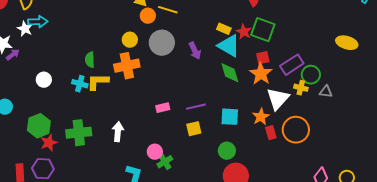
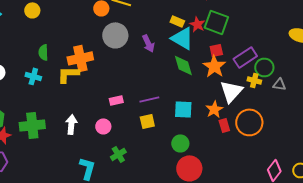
yellow circle: (130, 40) -> (32, 10), moved
yellow L-shape: (98, 82) -> (68, 74), moved
pink circle: (155, 152) -> (103, 126), moved

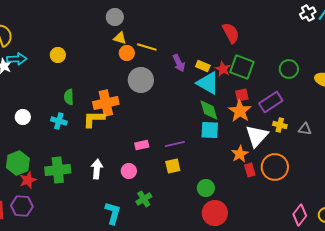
purple arrow: (148, 43) -> (179, 63), moved
green circle: (264, 67) -> (289, 69), moved
cyan square: (183, 109) -> (210, 130), moved

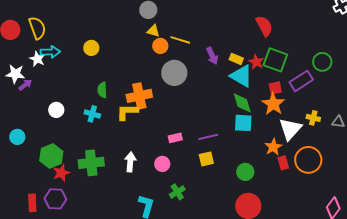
purple rectangle: (271, 102) -> (301, 81), moved
green circle: (206, 188) -> (245, 172), moved

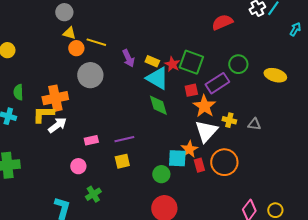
red semicircle: (264, 26) -> (222, 22), moved, turned -85
orange star: (273, 104) -> (204, 106), moved
cyan square: (243, 123) -> (177, 158), moved
white arrow: (130, 162) -> (57, 125), moved, turned 48

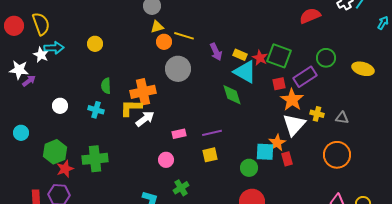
yellow triangle: (69, 33) -> (157, 27), turned -32
green diamond: (158, 105) -> (232, 95), moved
orange circle: (224, 162) -> (337, 155), moved

